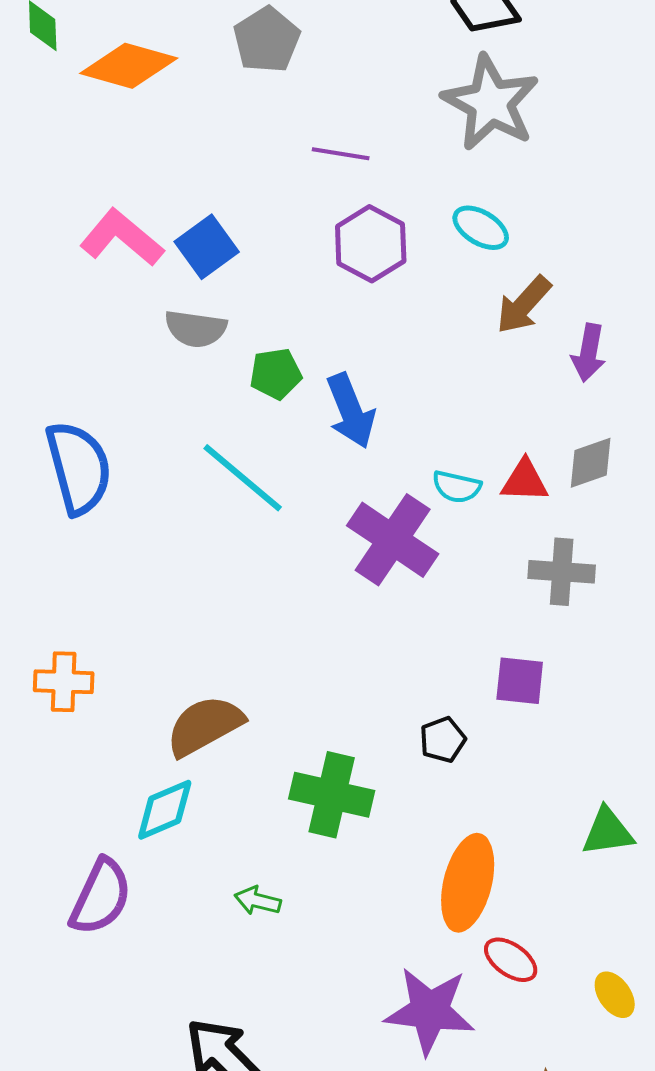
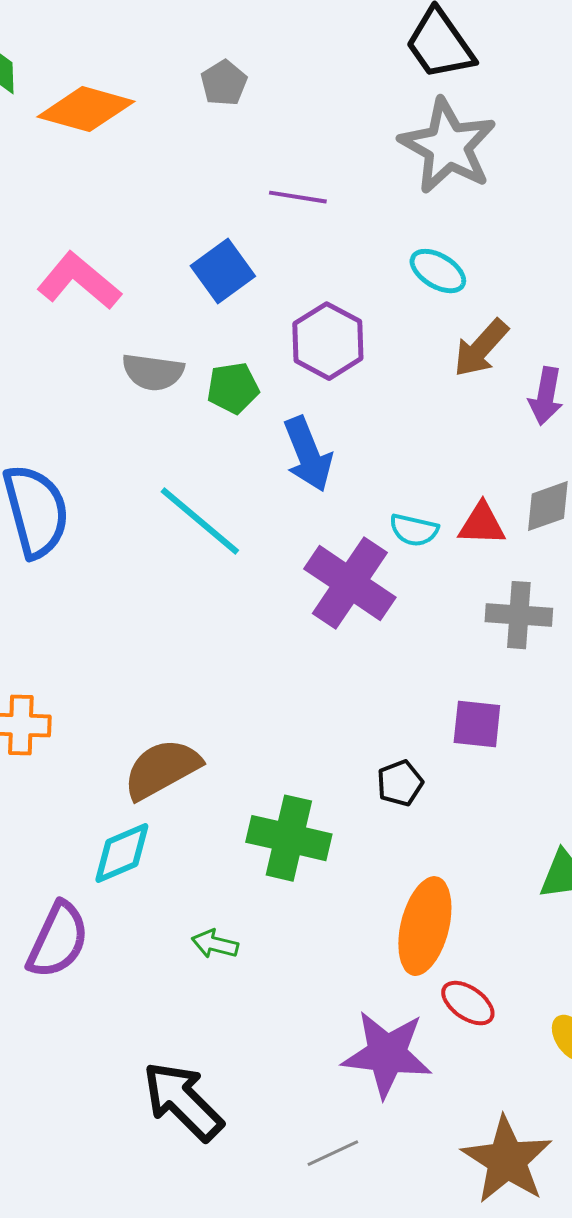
gray pentagon: (267, 40) -> (224, 83), size x0.7
purple hexagon: (371, 244) -> (328, 341), moved
blue square: (207, 247) -> (223, 271), moved
green pentagon: (276, 374) -> (233, 388), moved

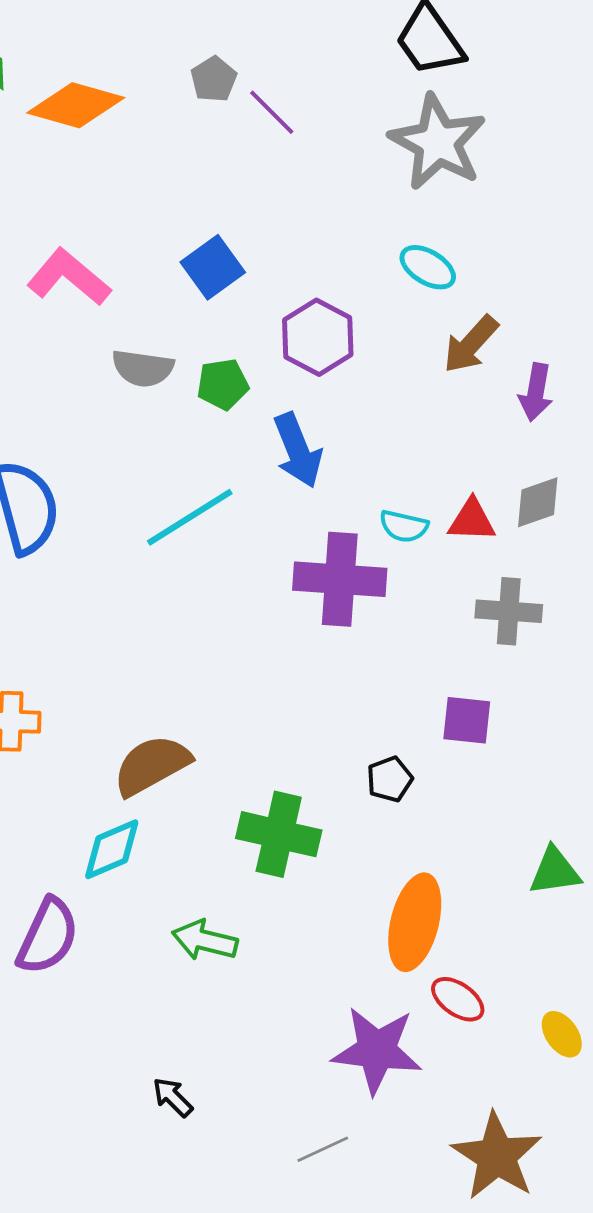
purple line: (298, 197) -> (272, 112), moved, turned 36
cyan line: (200, 521) -> (190, 517), turned -72
purple cross: (350, 583) -> (340, 579), turned -30
green arrow: (215, 944) -> (205, 940), size x1.4
black arrow: (183, 1101) -> (173, 1097), size x0.5

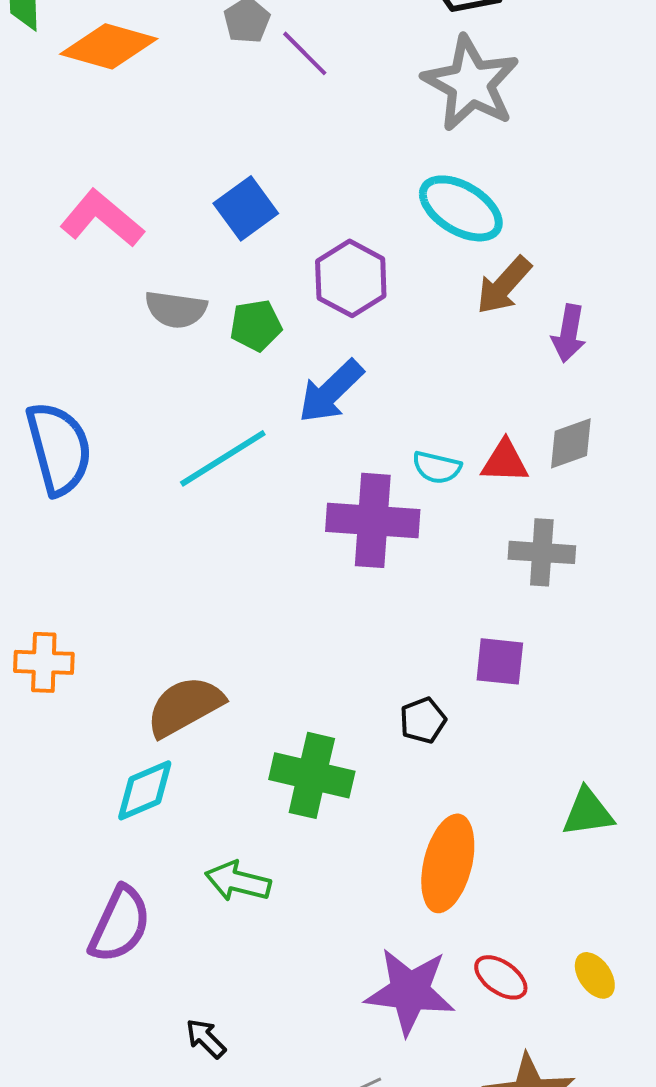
cyan ellipse: (428, 267) -> (461, 208), size x1.5
blue arrow: (298, 450) -> (331, 391), turned 68
purple semicircle: (48, 936) -> (120, 924), moved
red ellipse: (458, 999) -> (501, 977), moved

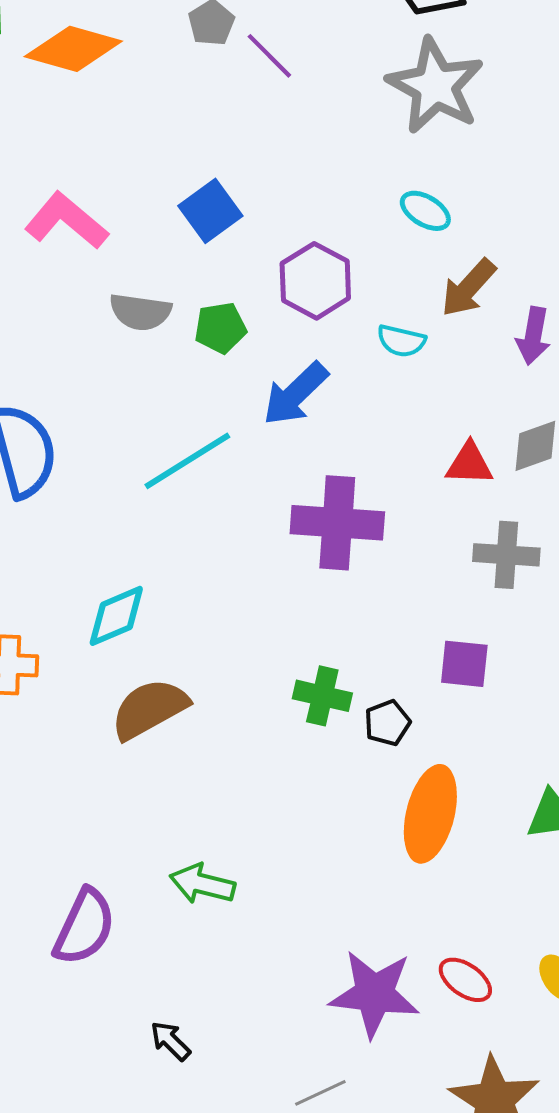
cyan ellipse: (461, 208) -> (425, 211), size x0.6
cyan semicircle: (437, 467) -> (401, 341), moved
green cross: (312, 775) -> (322, 696), moved, size x0.7
cyan diamond: (145, 790) -> (116, 616), moved
orange ellipse: (448, 863) -> (430, 814), moved

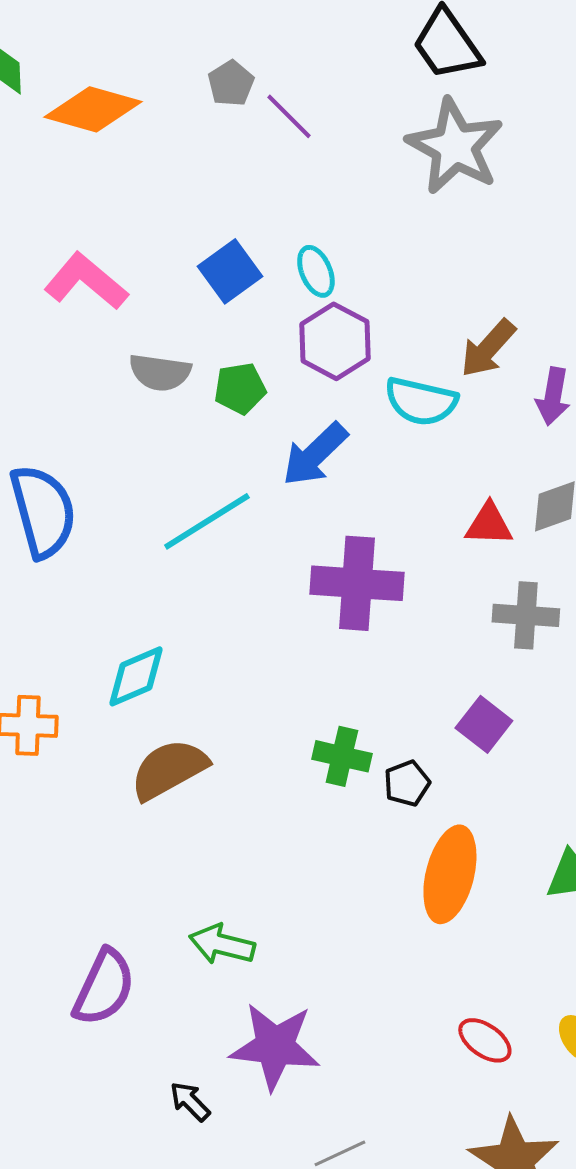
cyan ellipse: (425, 211) -> (316, 271), moved, turned 36
cyan semicircle: (401, 341) -> (421, 401), size x1.5
purple square: (464, 664) -> (484, 724), turned 32
purple star: (374, 994) -> (275, 1046), moved

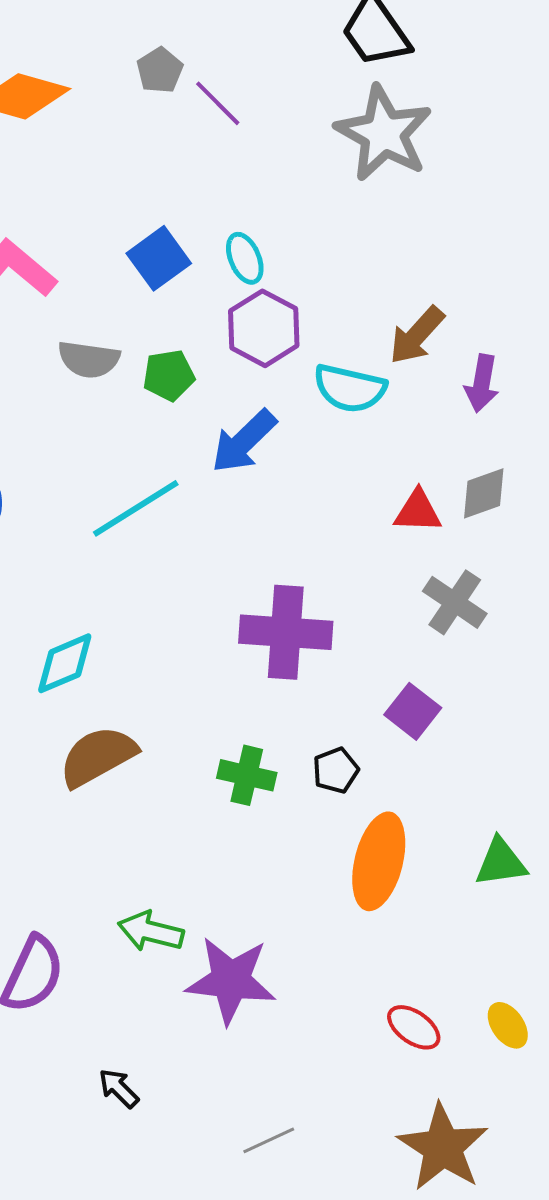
purple cross: (357, 583) -> (286, 632), moved
gray cross: (526, 615) -> (455, 602), turned 30
green cross: (342, 756) -> (247, 775), moved
purple star: (275, 1046) -> (231, 980), moved

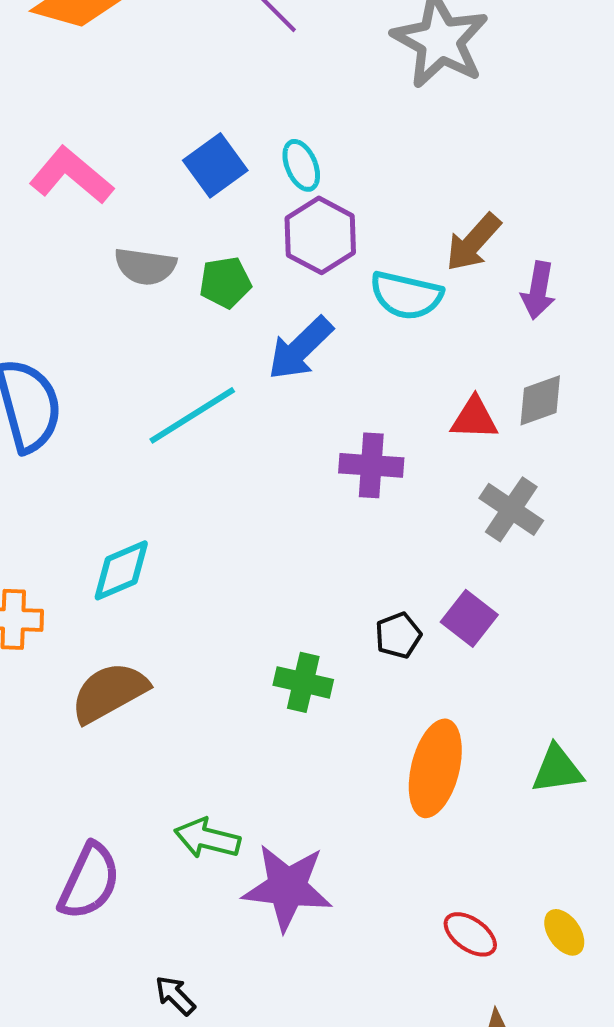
purple cross: (286, 632) -> (371, 465), moved, size x0.7
brown semicircle: (98, 756) -> (109, 692), moved
black pentagon: (336, 770) -> (398, 635), moved

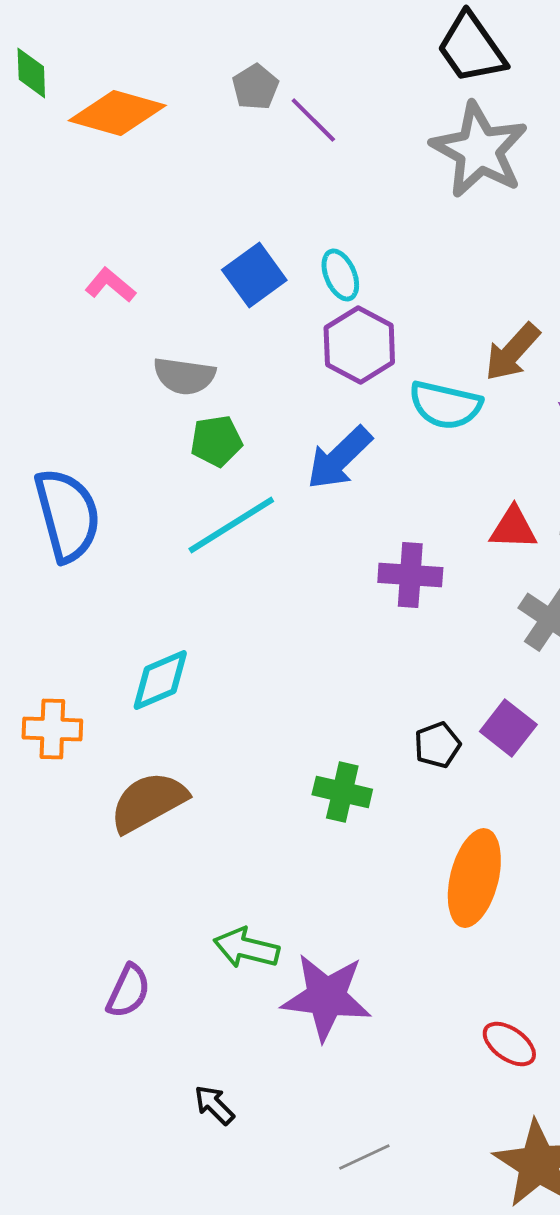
pink L-shape: (71, 175) -> (110, 285), size x0.6
green pentagon: (225, 282) -> (216, 441), moved
purple semicircle: (89, 881) -> (128, 991), size x0.7

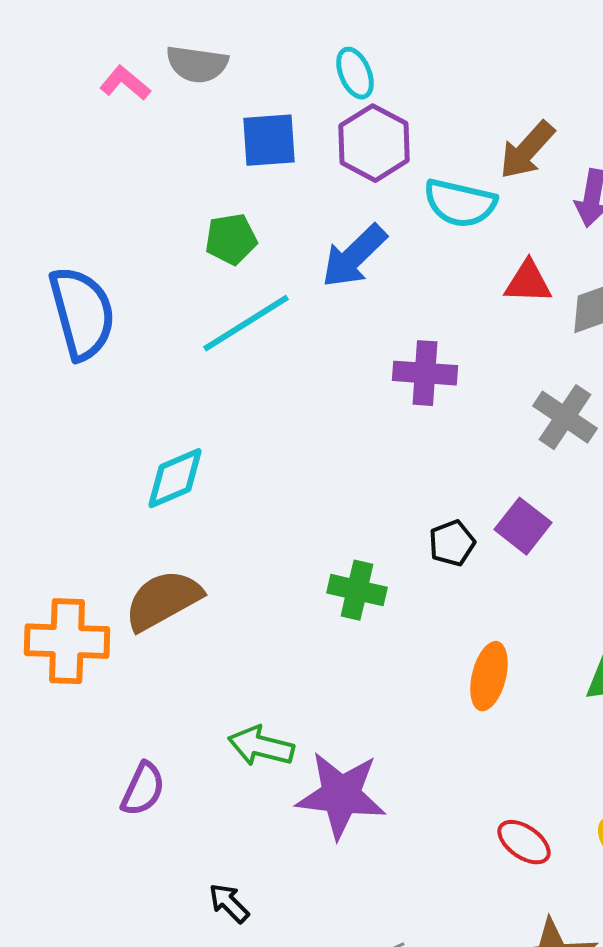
blue square: (254, 275) -> (269, 140), moved, turned 32
gray semicircle: (184, 376) -> (197, 64), moved
red triangle: (513, 528) -> (528, 282), moved
orange cross: (52, 729) -> (67, 641), moved, size x1.4
orange ellipse: (474, 878) -> (489, 676), size x0.7

